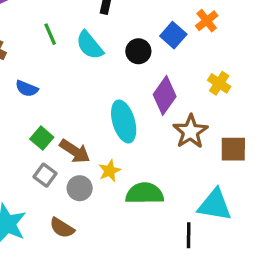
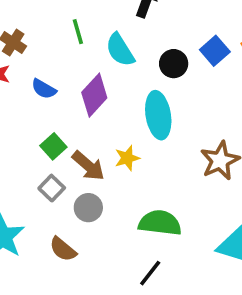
purple diamond: (165, 95) -> (94, 95), moved
cyan ellipse: (124, 121) -> (158, 115), moved
yellow star: (110, 171) -> (127, 158), moved
black line: (189, 235) -> (150, 273), moved, turned 30

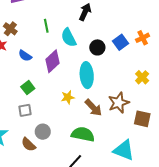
brown arrow: (88, 166) -> (93, 108), moved
gray square: (52, 188) -> (25, 110), turned 32
gray circle: (88, 208) -> (43, 132), moved

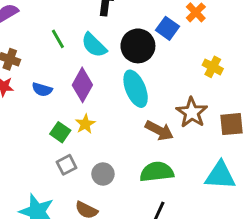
black circle: (97, 47) -> (138, 46), size x1.5
yellow star: (68, 97) -> (85, 124), moved
gray circle: (43, 132) -> (103, 174), moved

